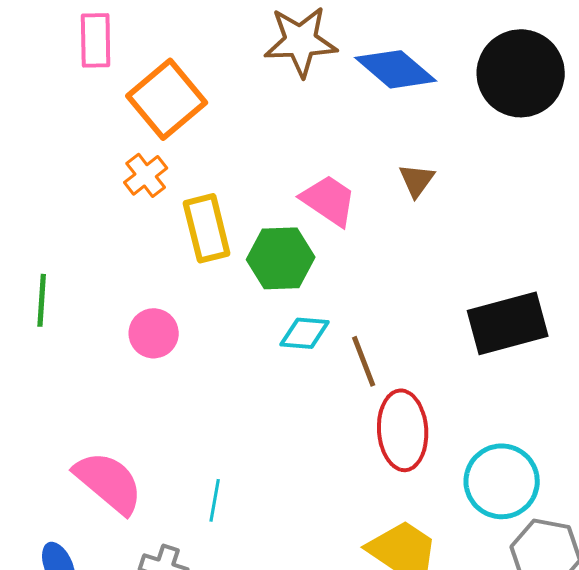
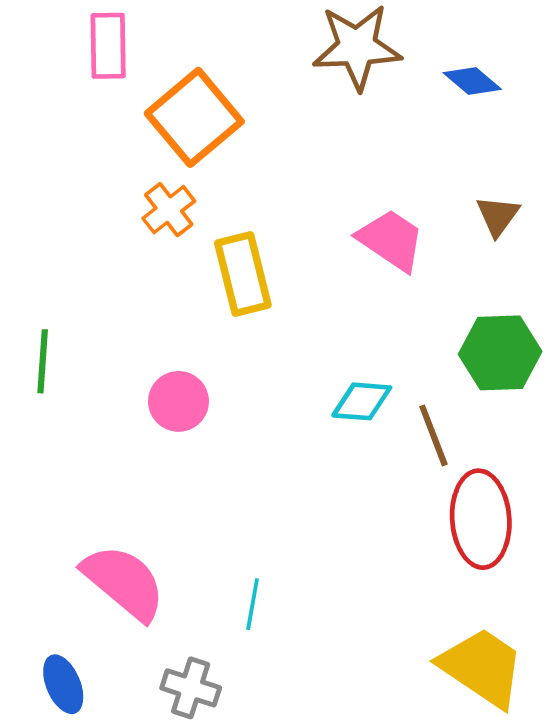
blue diamond: (396, 69) -> (472, 81), size x0.6
green hexagon: (281, 258) -> (500, 353), moved

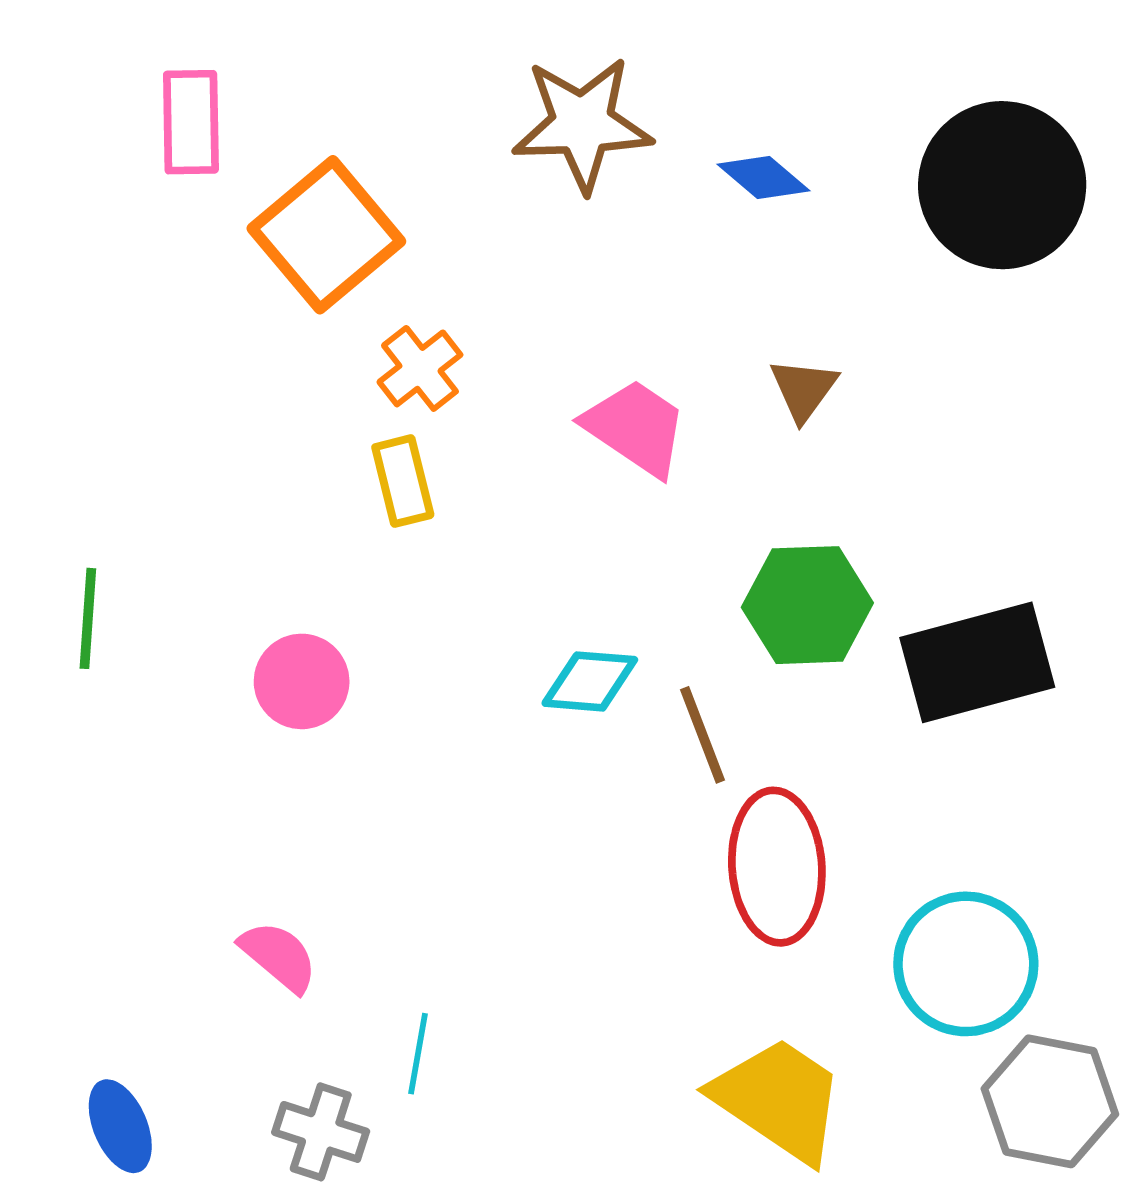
orange cross: (169, 210) -> (420, 368), moved
yellow rectangle: (243, 274) -> (403, 481), size x0.7
pink semicircle: (124, 582) -> (279, 956), moved, size x0.6
cyan line: (253, 604) -> (418, 1054), moved

